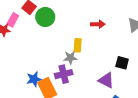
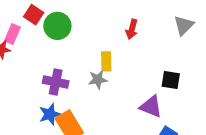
red arrow: (98, 24) -> (132, 29), turned 112
purple cross: (64, 74) -> (56, 82), moved, turned 30

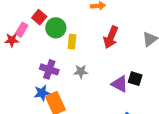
red arrow: (132, 29) -> (111, 37), size x1.5
yellow rectangle: (106, 61) -> (72, 42), moved
purple triangle: (151, 107) -> (120, 84), moved

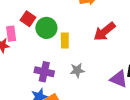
pink rectangle: (22, 30) -> (11, 34), turned -32
red arrow: (111, 37) -> (104, 32), turned 35

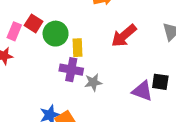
pink rectangle: (11, 34) -> (14, 31), moved, turned 32
purple cross: (44, 72) -> (71, 70), moved

